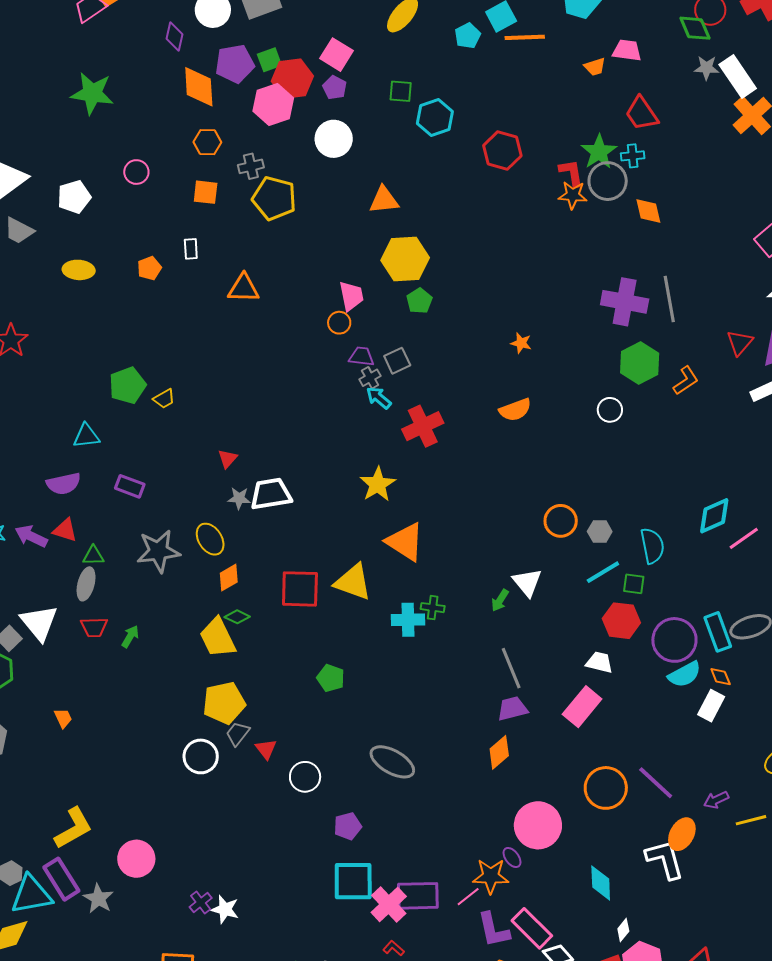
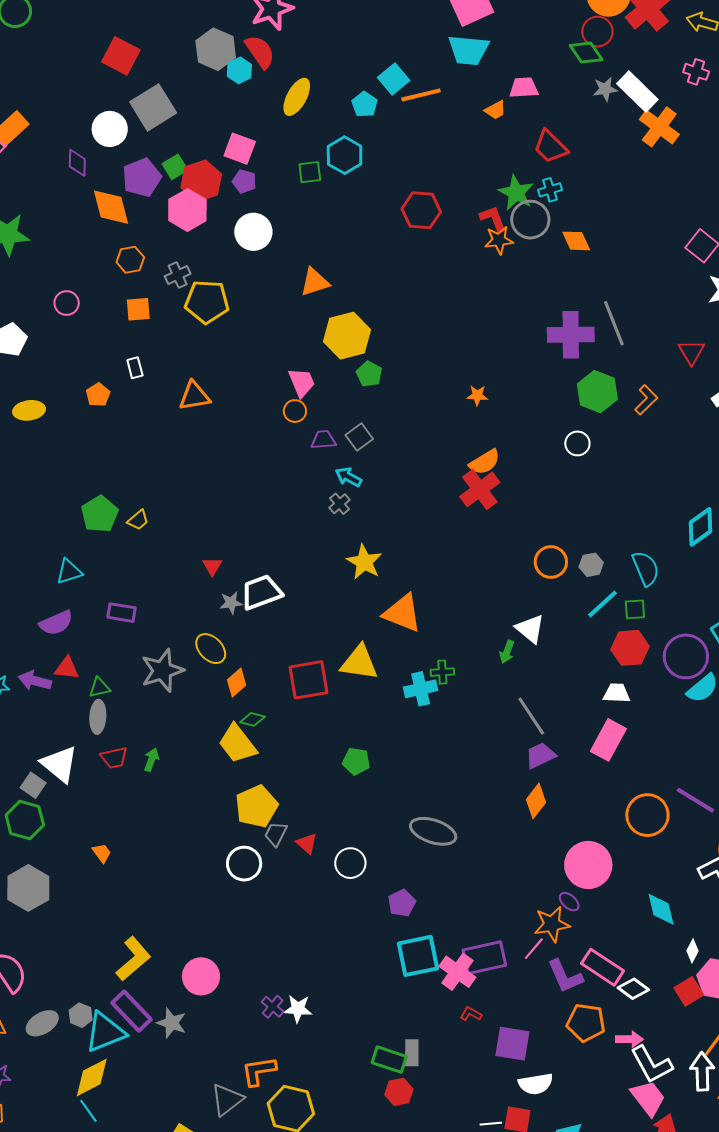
cyan hexagon: (435, 117) -> (345, 155), moved
gray cross: (370, 378) -> (340, 504), moved
red cross: (423, 426) -> (480, 489), moved

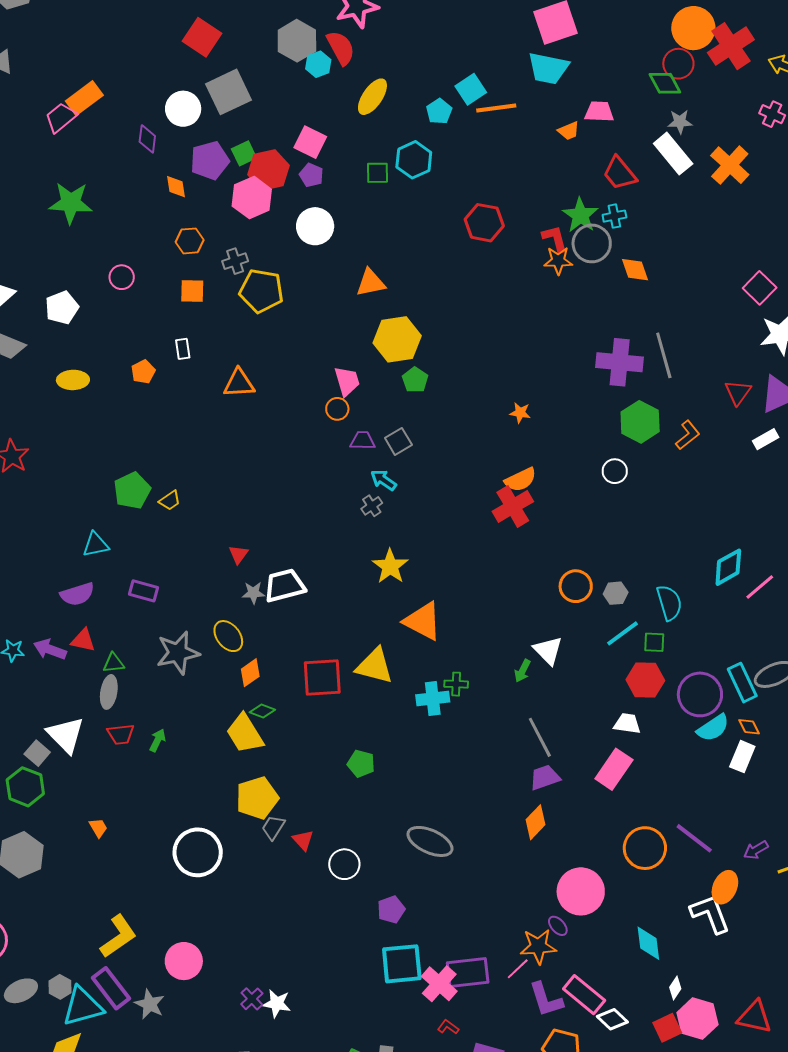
white rectangle: (637, 92) -> (673, 154), moved
orange diamond: (111, 207) -> (176, 187), size x0.6
white circle: (244, 864) -> (198, 852), moved, size x1.4

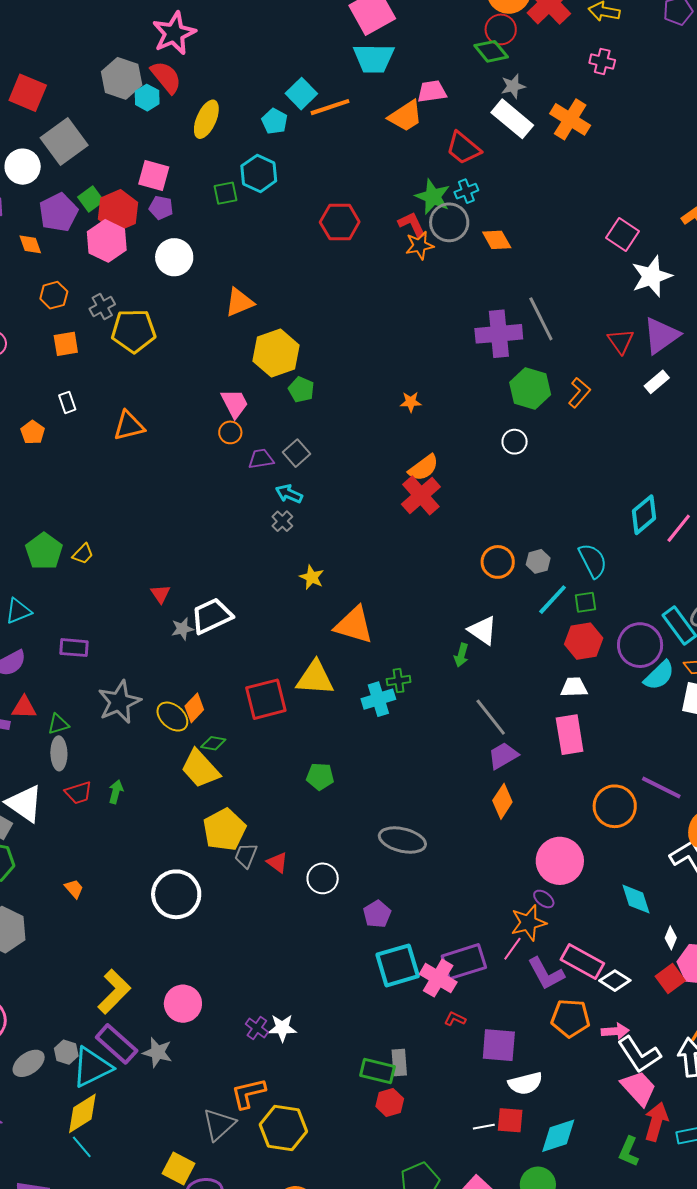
orange trapezoid: (569, 131) -> (405, 116), size x1.6
yellow star: (390, 566) -> (312, 577), size x0.7
yellow ellipse: (228, 636) -> (172, 717), moved
pink rectangle: (614, 769) -> (570, 735), turned -33

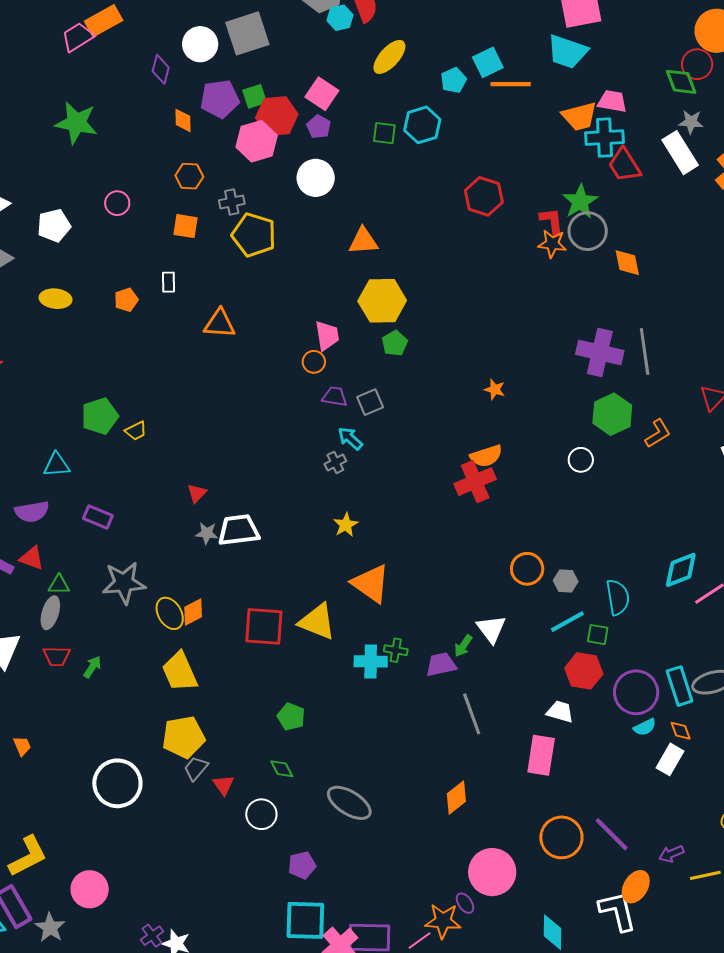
cyan cross: (466, 191) -> (604, 138), moved, size x1.6
cyan semicircle: (659, 675) -> (645, 727), size x0.7
green diamond: (213, 743) -> (282, 769), moved, turned 35
purple trapezoid: (503, 756) -> (441, 664), moved

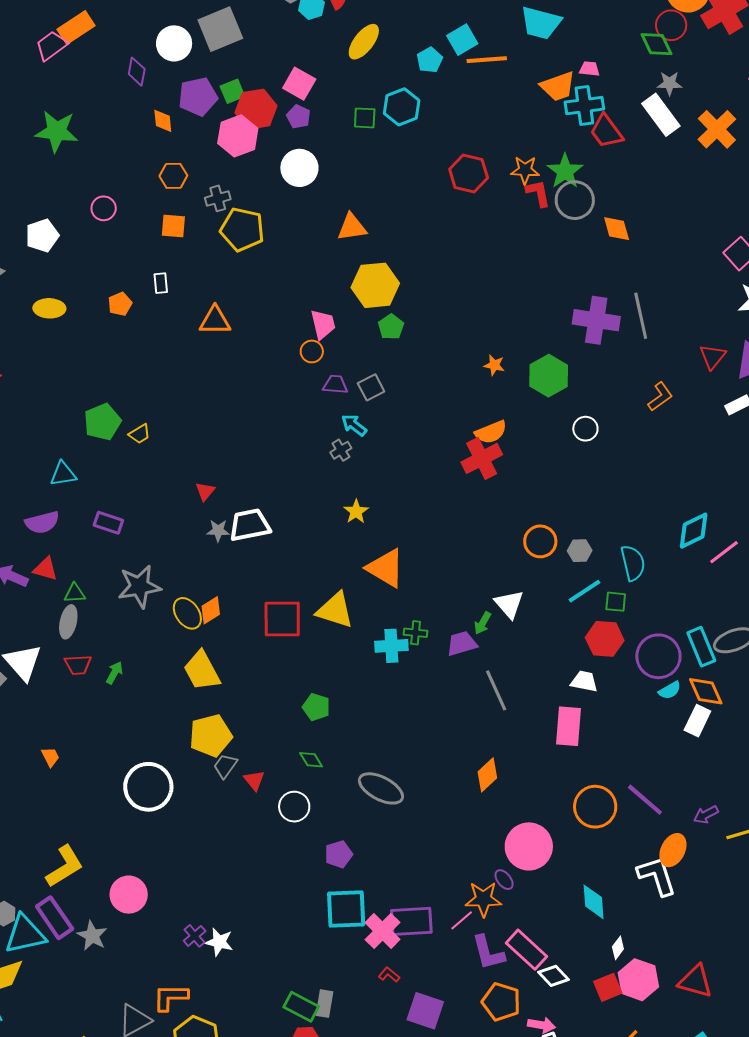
pink trapezoid: (612, 101) -> (589, 69), size x0.7
orange star: (552, 244) -> (525, 170), moved
green hexagon: (612, 414) -> (549, 376), moved
orange diamond: (681, 731) -> (706, 691), size x1.6

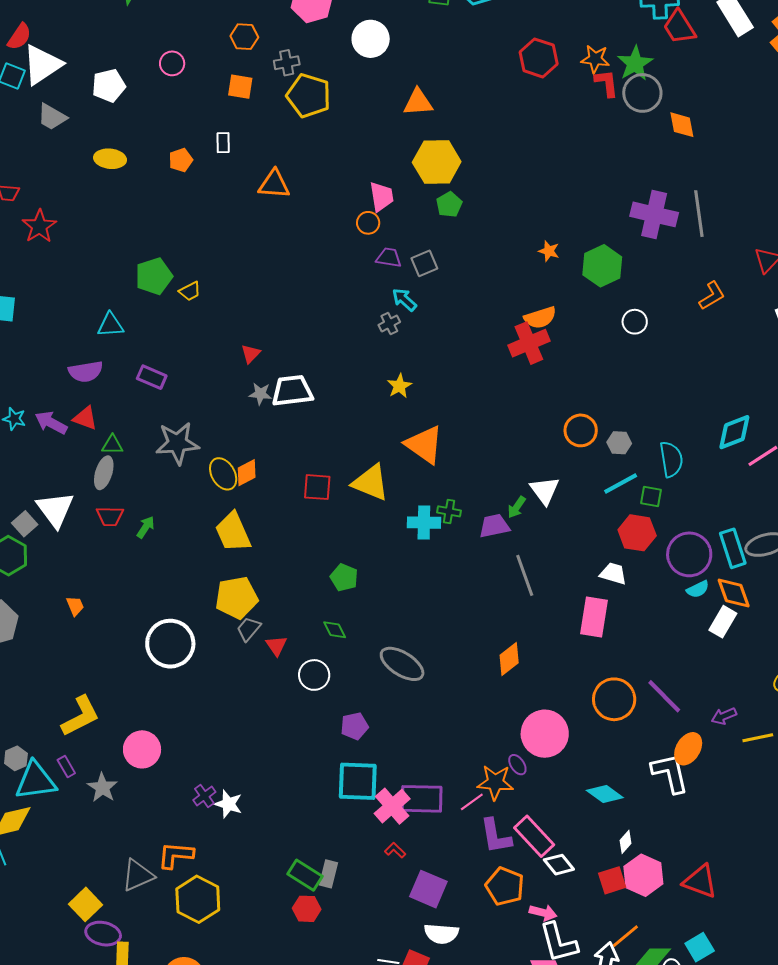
red square: (282, 619) -> (317, 487), size x0.7
cyan diamond: (594, 902) -> (605, 794), turned -54
purple rectangle: (55, 918) -> (66, 767), size x0.5

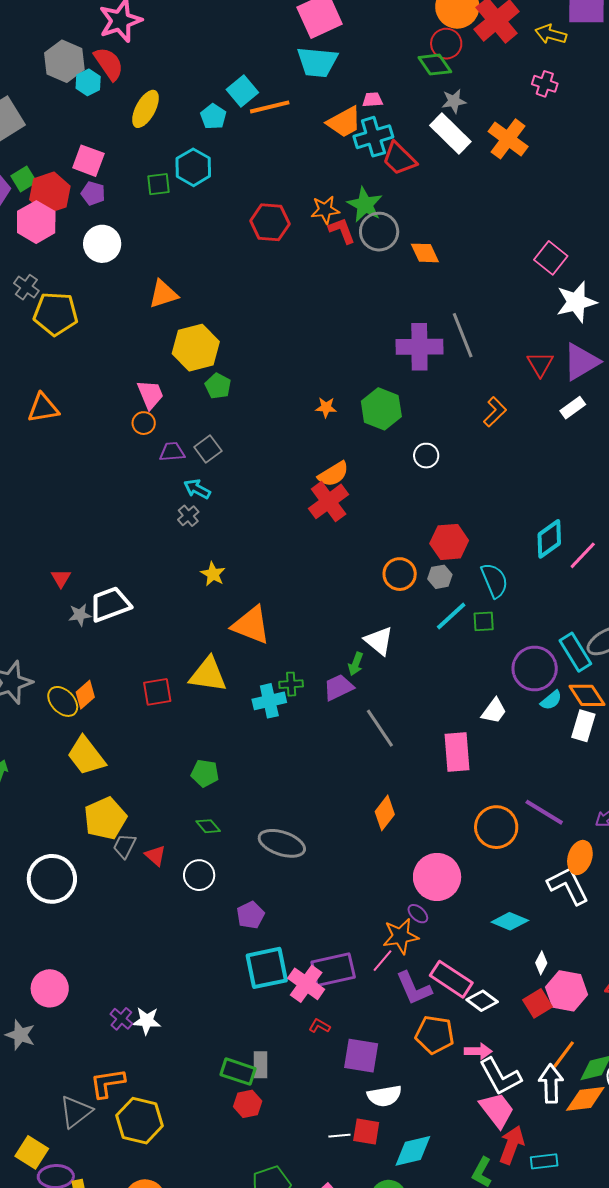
gray cross: (287, 63) -> (26, 287), turned -30
red hexagon: (637, 533) -> (449, 542), moved
white trapezoid: (613, 574) -> (494, 711), moved, turned 124

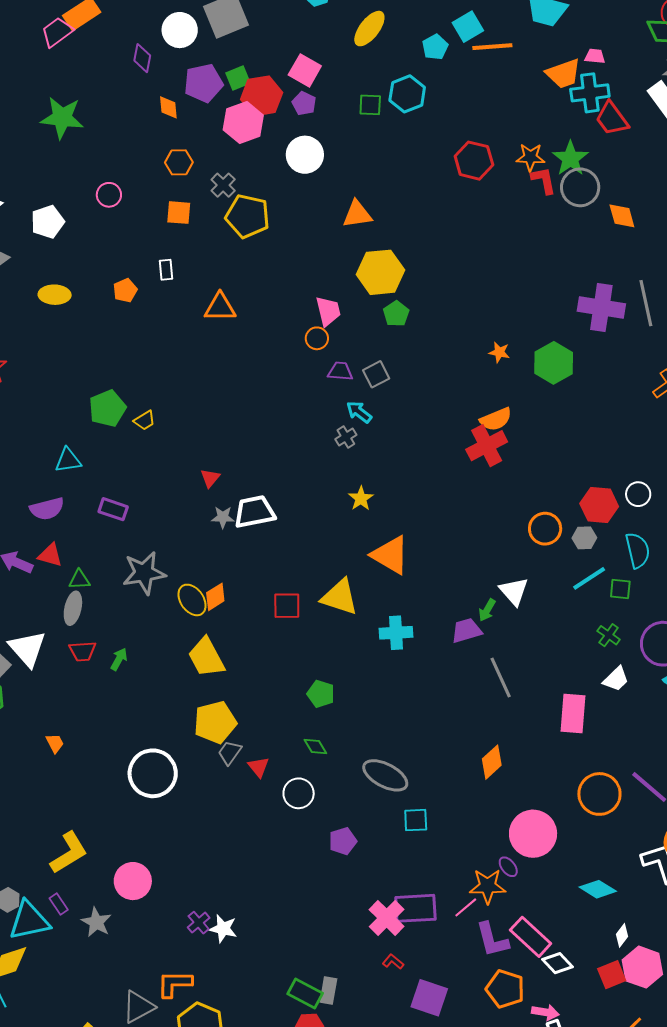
white circle: (426, 456) -> (638, 494), moved
green cross: (291, 684) -> (609, 635), moved, turned 30
cyan square: (267, 968) -> (416, 820), moved, size x0.6

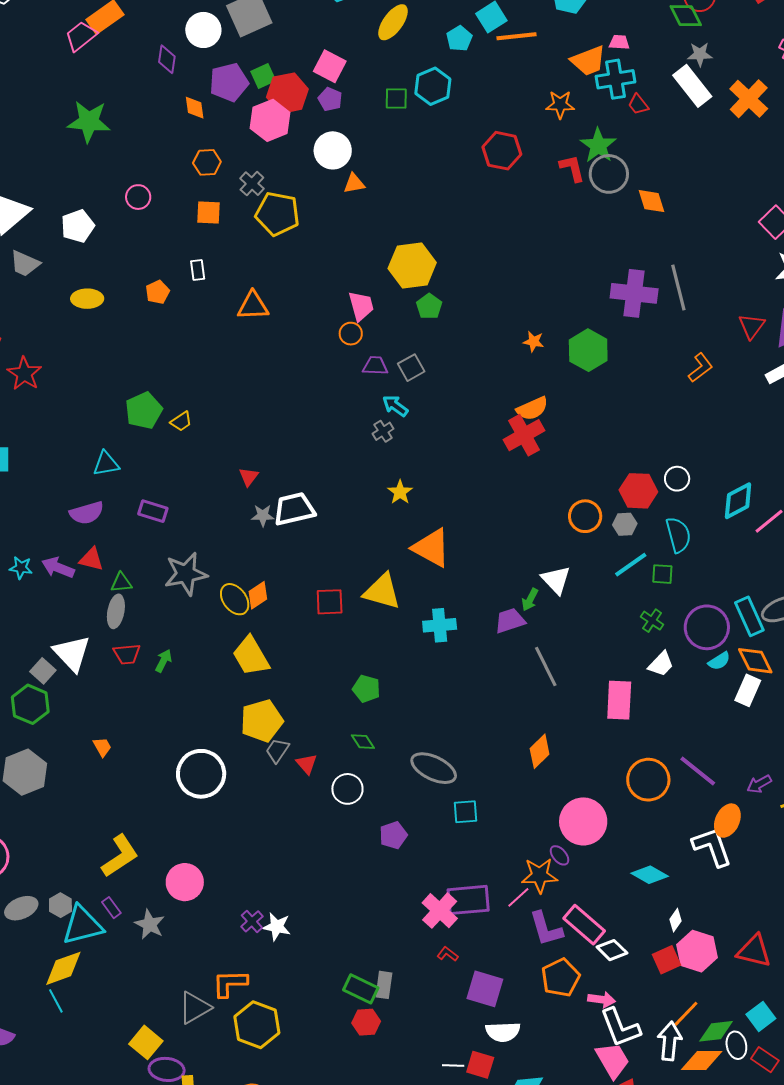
red trapezoid: (612, 119) -> (638, 104), size x0.6
orange star: (530, 157) -> (560, 105), moved
orange triangle: (357, 214) -> (354, 184), moved, size x0.7
orange pentagon: (505, 989) -> (561, 978), turned 30

